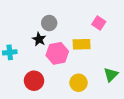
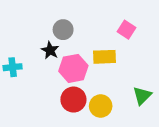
red circle: (34, 81) -> (73, 100), moved

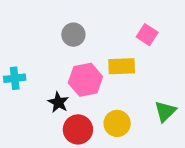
black star: (50, 50) -> (58, 102), moved
red circle: (73, 100) -> (78, 129), moved

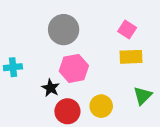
gray circle: (73, 35) -> (64, 30), size x1.5
yellow rectangle: (122, 66) -> (131, 57), moved

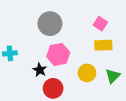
yellow circle: (101, 106) -> (87, 73), moved

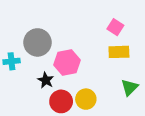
gray circle: (50, 24) -> (37, 42), moved
yellow circle: (87, 73) -> (86, 99), moved

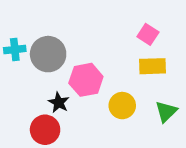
cyan cross: (12, 61) -> (15, 50), moved
yellow circle: (86, 99) -> (122, 106), moved
red circle: (61, 101) -> (45, 130), moved

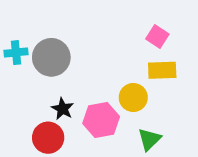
pink hexagon: (86, 80) -> (101, 120), moved
yellow circle: (122, 106) -> (133, 98), moved
green triangle: (166, 112) -> (149, 139), moved

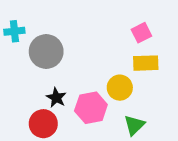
pink square: (157, 36) -> (141, 33), turned 30
cyan cross: (16, 53) -> (14, 31), moved

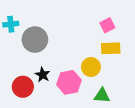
red circle: (43, 124) -> (23, 87), moved
green triangle: (134, 125) -> (102, 96), turned 49

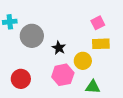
black star: (43, 75) -> (59, 48), moved

